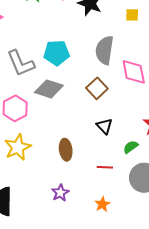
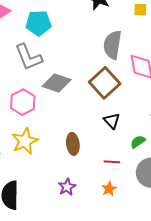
cyan pentagon: (57, 53) -> (38, 23), moved
brown square: (97, 88) -> (105, 83), size x1.4
orange star: (102, 204) -> (109, 189), moved

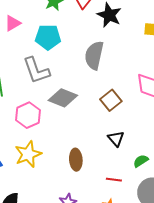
gray semicircle: (113, 45) -> (94, 55), moved
brown square: (105, 83) -> (111, 100), size x0.7

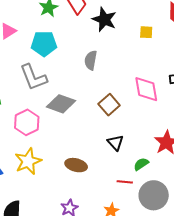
gray semicircle: (94, 55) -> (91, 60), size x0.7
brown ellipse: (76, 160) -> (76, 165), turned -70
red line: (114, 180) -> (125, 182), moved

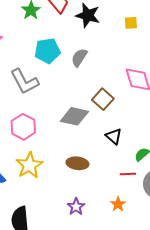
cyan pentagon: (44, 44) -> (47, 51), moved
gray semicircle: (91, 60) -> (79, 57), turned 30
gray diamond: (61, 104) -> (74, 116), moved

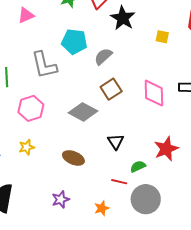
brown square: (103, 99) -> (111, 89), moved
yellow star: (29, 165) -> (27, 147), size x0.6

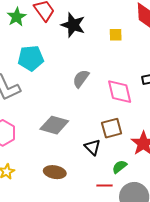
gray semicircle: (103, 56) -> (81, 79), moved
brown square: (111, 89) -> (112, 128), moved, turned 30

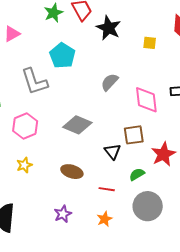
cyan pentagon: (31, 58) -> (62, 56), turned 30
red line: (105, 186) -> (107, 189), moved

